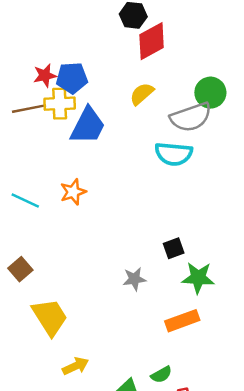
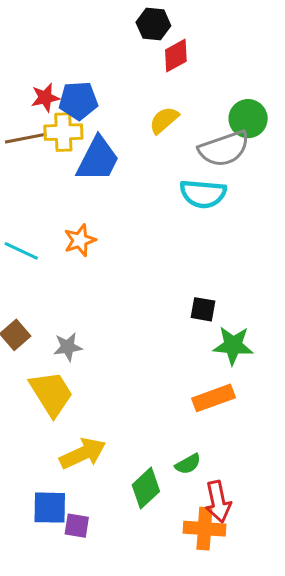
red diamond: (152, 41) -> (176, 56), size x0.7
black square: (174, 248) -> (203, 309), turned 30
gray star: (134, 279) -> (68, 347), moved
yellow arrow: (76, 366) -> (83, 454), size x1.4

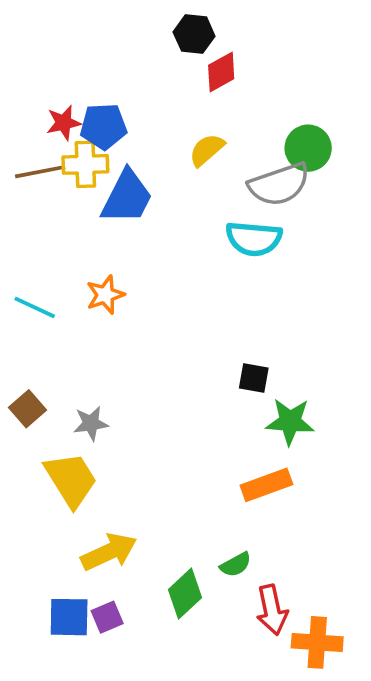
purple square: (77, 526) -> (107, 617), moved, turned -32
orange cross: (204, 529) -> (317, 642), moved

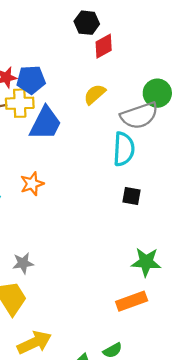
cyan semicircle: (254, 239) -> (124, 149), turned -92
black square: (254, 378) -> (132, 196), moved

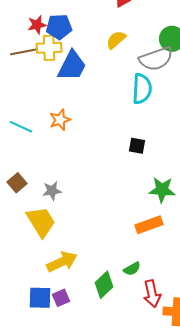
black square: (132, 196) -> (137, 146), moved

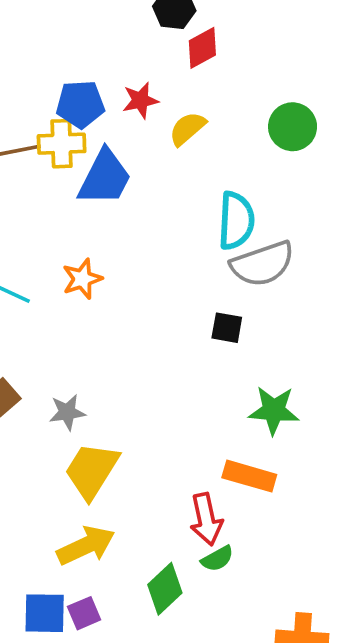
red star: (37, 25) -> (140, 100), moved
gray semicircle: (156, 59) -> (262, 264), moved
yellow trapezoid: (41, 222) -> (92, 470), moved, turned -116
orange rectangle: (149, 225) -> (249, 476), turned 36
red arrow: (152, 294) -> (206, 519), moved

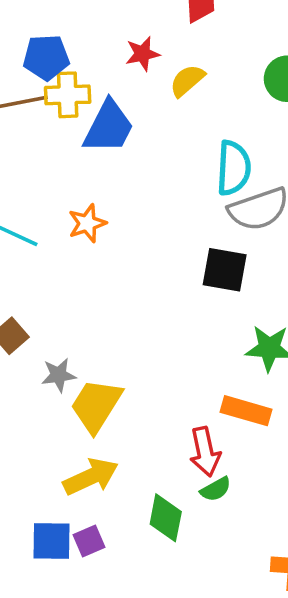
blue pentagon: (80, 104) -> (46, 57), moved
black square: (227, 328) -> (225, 270), size x1.5
gray star: (67, 412) -> (59, 375), moved
green diamond: (165, 589) -> (166, 518), turned -36

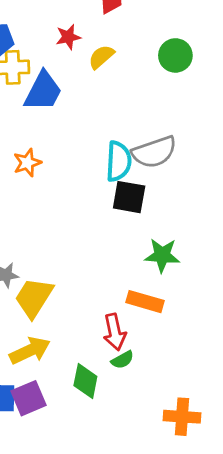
cyan semicircle: (234, 168) -> (119, 161), moved
purple square: (89, 541) -> (29, 398), size x1.5

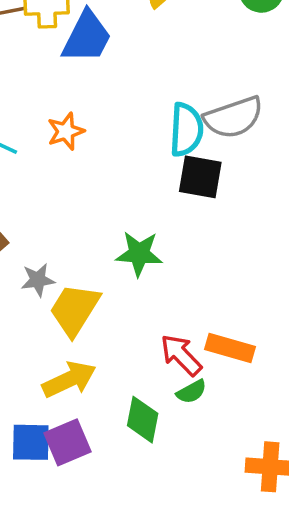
green star: (162, 255) -> (139, 254), moved
orange rectangle: (145, 302) -> (230, 348), moved
red arrow: (115, 332) -> (181, 355), turned 148

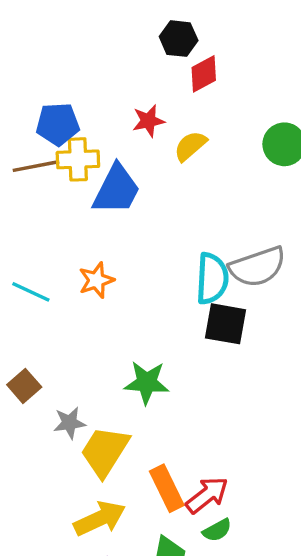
green star: (139, 254) -> (147, 383), moved
orange rectangle: (230, 348) -> (167, 488), moved, turned 48
red arrow: (181, 355) -> (207, 495), turned 96

